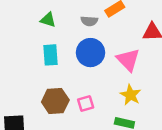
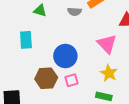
blue circle: (90, 53) -> (65, 56), moved
cyan rectangle: (50, 55) -> (26, 40), moved

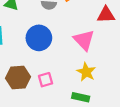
blue circle: (65, 56) -> (39, 38), moved

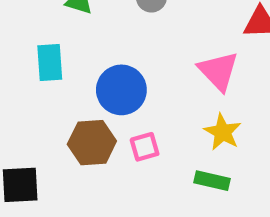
blue circle: (39, 38) -> (121, 90), moved

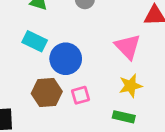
cyan rectangle: (50, 63) -> (35, 41), moved, turned -60
yellow star: (223, 132) -> (130, 86), turned 30

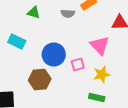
cyan rectangle: (35, 41) -> (17, 42), moved
pink square: (81, 95) -> (78, 65), moved

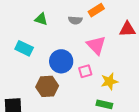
pink triangle: (100, 46) -> (96, 45), moved

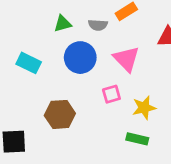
green triangle: (41, 19) -> (63, 24), moved, turned -32
blue circle: (61, 61) -> (80, 58), moved

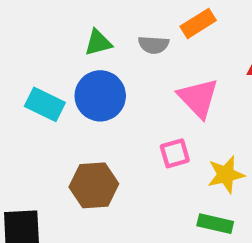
blue circle: (80, 58) -> (100, 96), moved

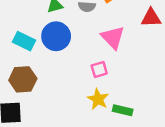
yellow star: (226, 175) -> (98, 99), moved, turned -30
brown hexagon: (94, 185) -> (23, 79), moved

